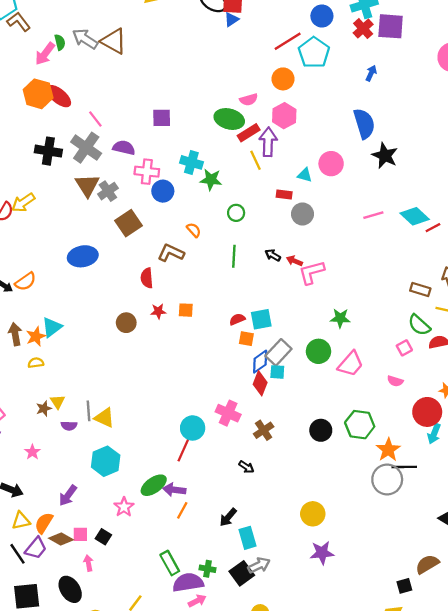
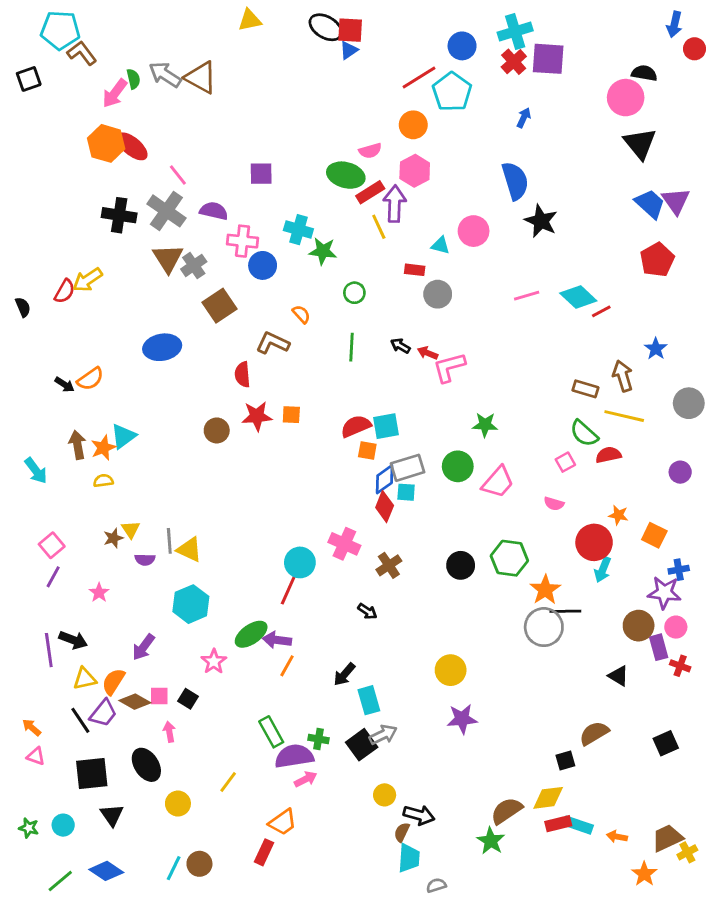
red star: (158, 311) -> (257, 416), size x1.5
red semicircle: (237, 319) -> (356, 426), size x1.5
gray rectangle: (278, 352) -> (408, 468), turned 30

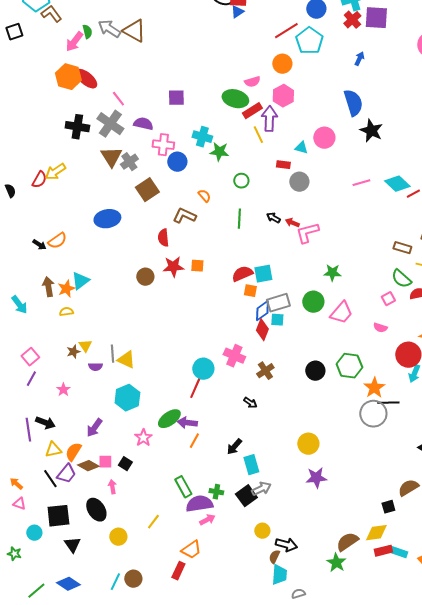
cyan circle: (63, 825) -> (34, 533), moved

